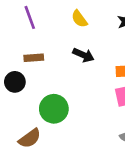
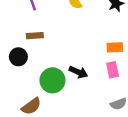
black arrow: (83, 55) -> (78, 72), moved

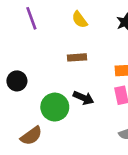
brown rectangle: (35, 36) -> (77, 57), moved

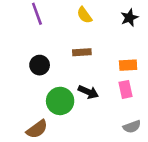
black circle: (17, 81) -> (40, 65), moved

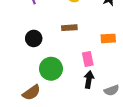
pink rectangle: (125, 89) -> (88, 59), moved
black arrow: (88, 92) -> (89, 80), moved, turned -105

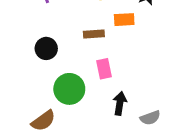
orange rectangle: (108, 38) -> (124, 20), moved
pink rectangle: (88, 59) -> (104, 69), moved

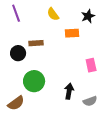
brown rectangle: (94, 34) -> (36, 43), moved
pink rectangle: (104, 69) -> (91, 65), moved

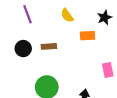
black circle: (18, 53) -> (23, 49), moved

